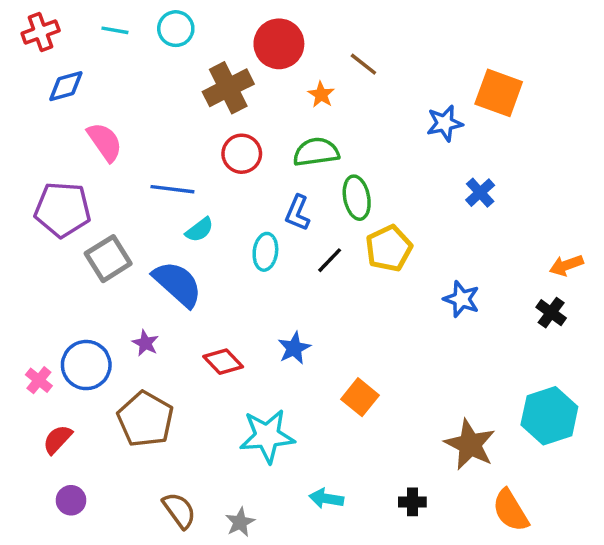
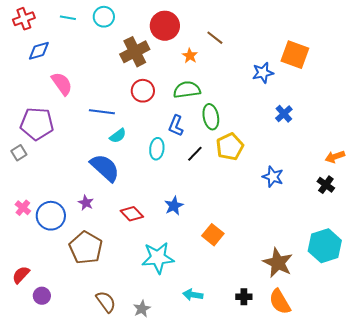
gray square: (108, 259) -> (19, 153), moved, size x0.6
pink cross: (39, 380) -> (23, 208), moved
red semicircle: (57, 439) -> (21, 275), moved
orange semicircle: (511, 510) -> (280, 302), moved

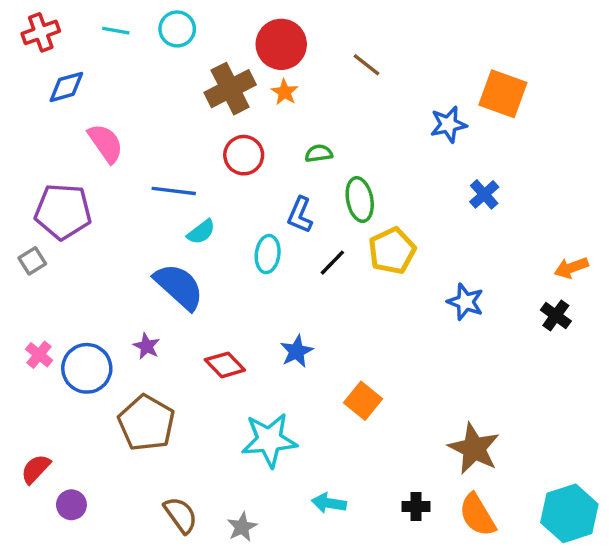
orange star: (190, 56) -> (285, 92), moved
green semicircle: (187, 90) -> (319, 153), size x0.6
cyan hexagon: (325, 246) -> (569, 513), moved

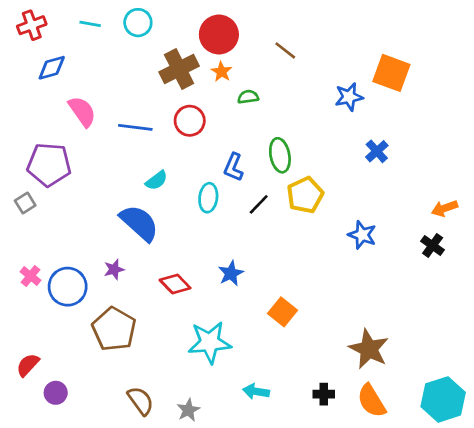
green semicircle: (319, 153) -> (248, 97), moved
blue line: (174, 191) -> (135, 127), moved
purple star: (146, 346) -> (114, 269), turned 30

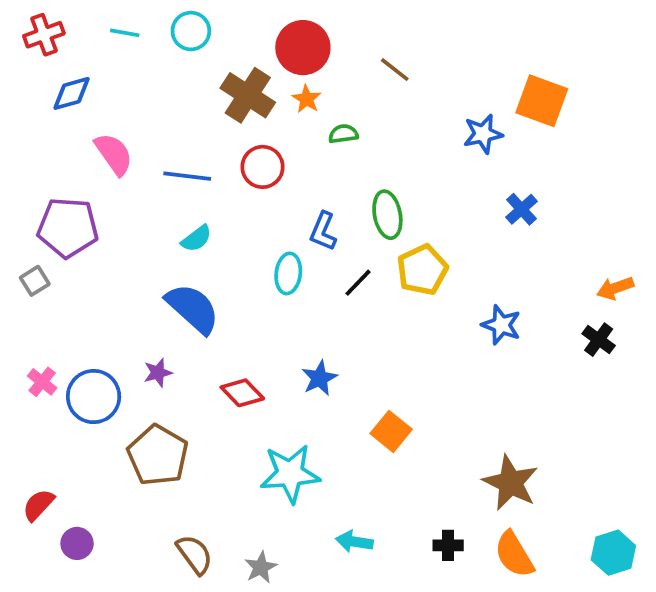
brown cross: (179, 69) -> (248, 95), turned -30
cyan semicircle: (157, 180) -> (196, 239), moved
cyan hexagon: (443, 399) -> (613, 553), size x0.7

